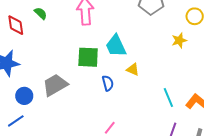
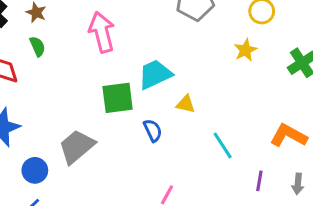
green semicircle: (41, 13) -> (37, 46), turned 32
cyan trapezoid: (116, 46) -> (155, 74), turned 100
cyan line: (168, 97) -> (223, 145), moved

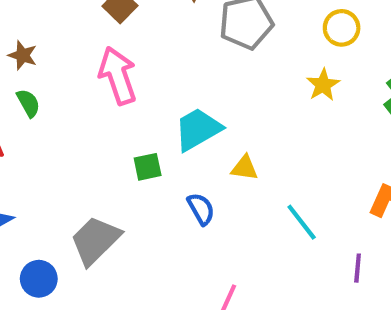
green square: (118, 98) -> (148, 167), size x0.6

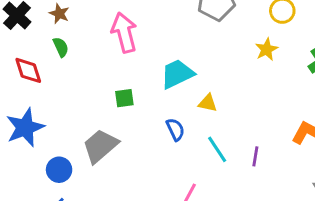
green square: (148, 167) -> (124, 98), moved
cyan line: (302, 222) -> (217, 149), moved
purple line: (358, 268) -> (255, 156), moved

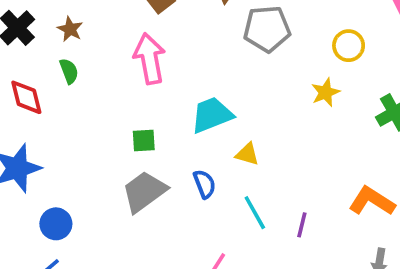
gray trapezoid: (100, 146) -> (144, 192), moved

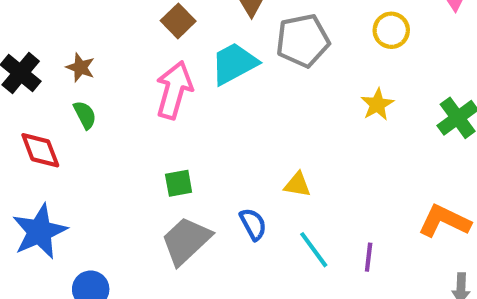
yellow circle: (349, 46) -> (391, 30), moved
pink arrow: (150, 59) -> (174, 90), turned 33
cyan trapezoid: (212, 115) -> (234, 64), moved

